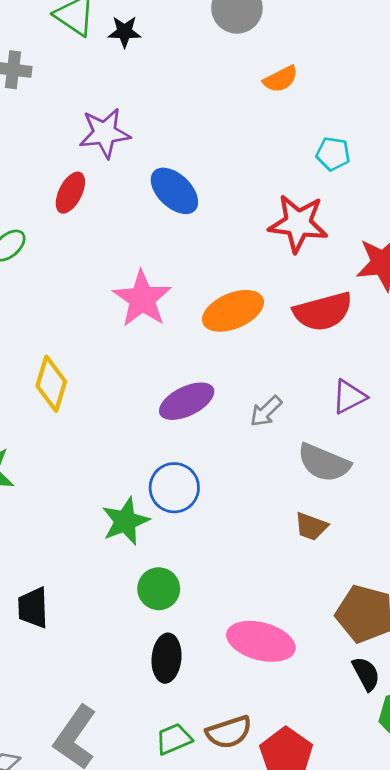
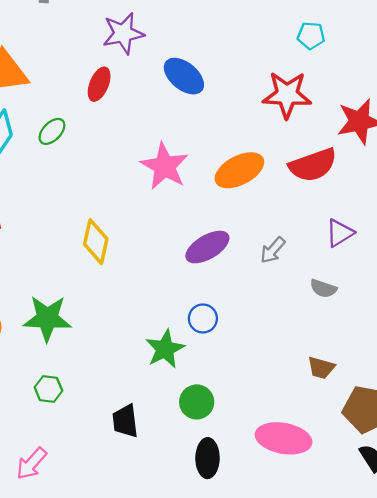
gray semicircle: (324, 463) -> (323, 288), size x0.6
blue circle: (174, 488) -> (203, 318), size x0.7
brown trapezoid: (311, 526) -> (321, 368), moved
black trapezoid: (33, 608) -> (125, 421), moved

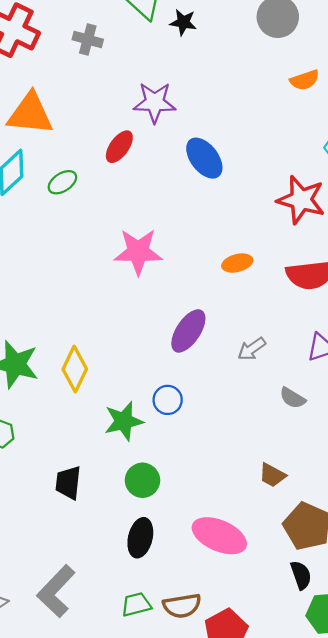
pink star: (165, 166) -> (138, 252), moved, turned 30
orange ellipse: (239, 170) -> (237, 263), size x0.6
yellow diamond: (96, 242) -> (75, 369), moved
purple ellipse: (207, 247) -> (188, 331), turned -39

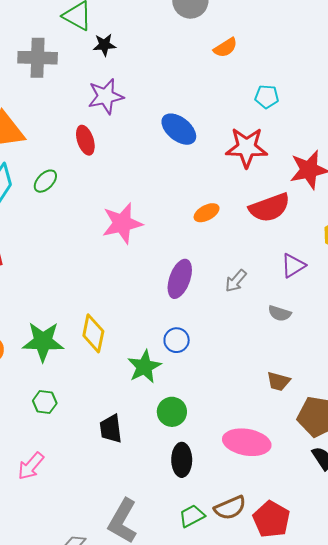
black star: (183, 22) -> (104, 45), moved
gray cross: (88, 40) -> (38, 58), size x1.5
red ellipse: (119, 147) -> (85, 140), turned -40
blue ellipse: (204, 158) -> (179, 129), moved

